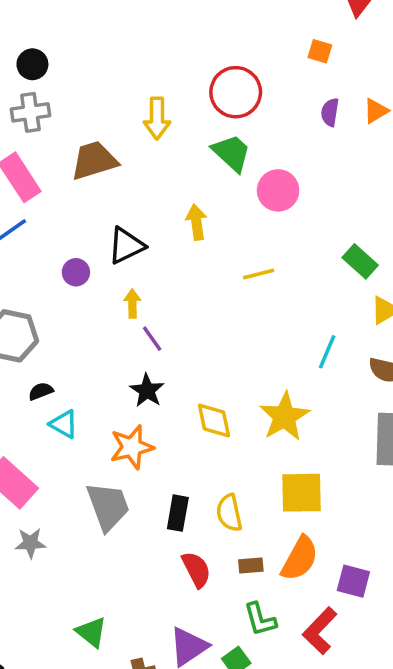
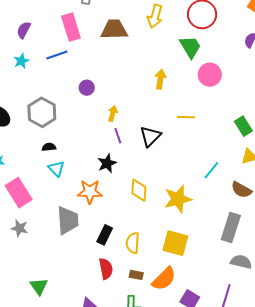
black triangle: (126, 246) -> (150, 136), moved, turned -35

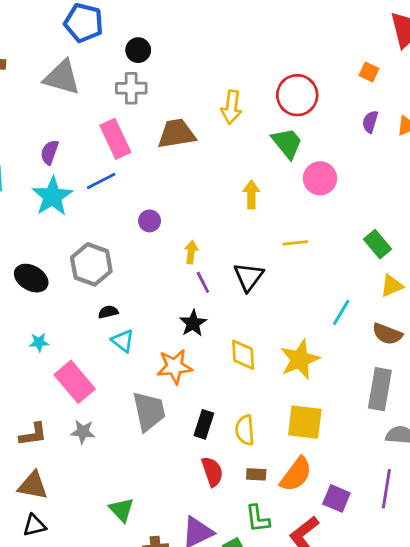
cyan star: (21, 61) -> (52, 196), size x1.8

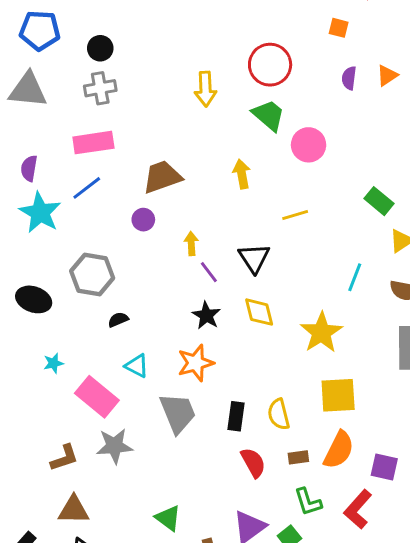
brown trapezoid: (177, 134) -> (162, 177), moved
pink rectangle: (115, 139) -> (93, 143), turned -63
cyan triangle: (123, 341) -> (137, 366), moved
yellow diamond: (243, 355) -> (259, 312), moved
gray star: (83, 432) -> (115, 446), size x1.4

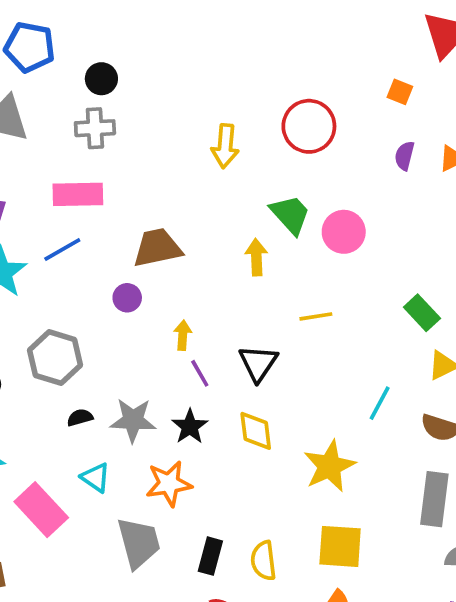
green trapezoid: (269, 115) -> (290, 214), moved
gray star: (115, 446) -> (133, 420), moved

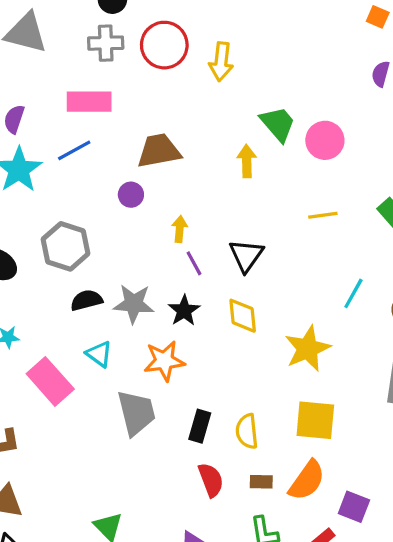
red circle: (309, 126) -> (164, 45), moved
yellow line: (316, 316) -> (323, 215), moved
black semicircle: (80, 417) -> (86, 300), size x1.4

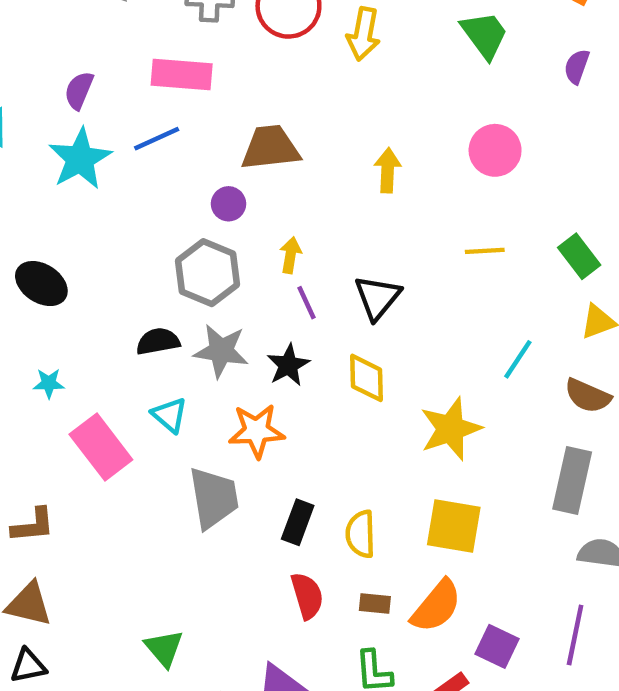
green trapezoid: (278, 124) -> (484, 35), moved
gray hexagon: (66, 246) -> (208, 273), moved

